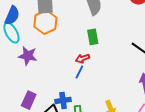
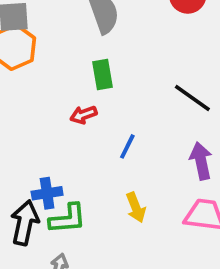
blue line: (79, 72) -> (127, 146), moved

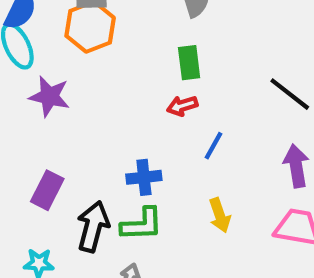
red arrow: (83, 115) -> (182, 106), moved
blue cross: (47, 193) -> (144, 177), moved

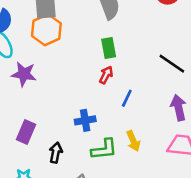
red arrow: (182, 106) -> (106, 75), turned 138
green L-shape: (142, 224) -> (104, 149), moved
black arrow: (93, 227) -> (56, 153), size x0.7

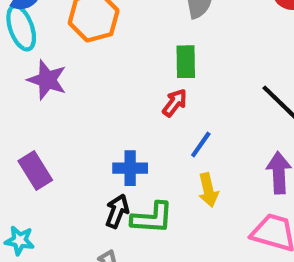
purple rectangle: (26, 132) -> (35, 171), turned -65
yellow arrow: (133, 141) -> (208, 190), moved
black arrow: (56, 153) -> (117, 211), moved

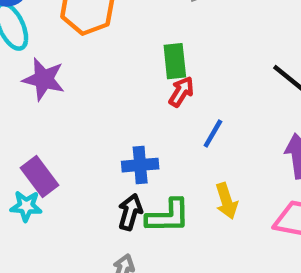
green rectangle: (186, 62) -> (175, 61), moved
yellow arrow: (208, 190) -> (226, 201), moved
cyan star: (20, 240) -> (26, 206), moved

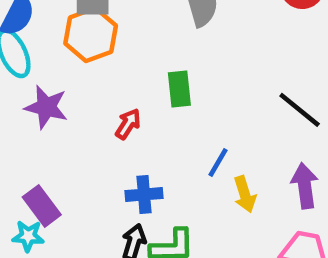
red arrow: (181, 92) -> (128, 124), moved
yellow arrow: (226, 201) -> (245, 194), moved

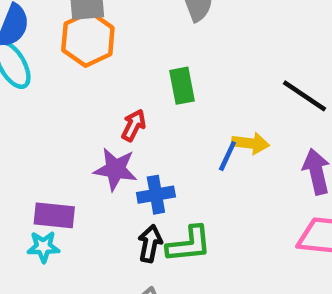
purple star: (46, 107) -> (115, 169), moved
yellow arrow: (245, 194) -> (250, 143), moved, turned -60
purple rectangle: (42, 206) -> (54, 215), turned -42

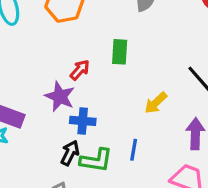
yellow arrow: (250, 143) -> (156, 103), turned 115
blue line: (227, 156) -> (134, 150), moved, turned -30

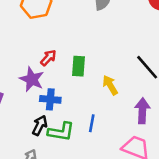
green rectangle: (120, 52) -> (79, 66), moved
yellow arrow: (156, 103) -> (110, 85), turned 102

